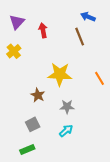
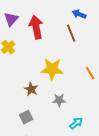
red arrow: (43, 30) -> (36, 27), size x1.6
cyan arrow: (66, 131) -> (76, 123), moved

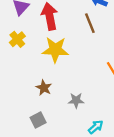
yellow star: (52, 69) -> (55, 50), moved

